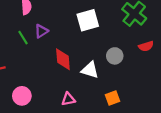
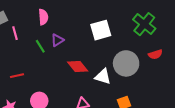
gray circle: (115, 56) -> (126, 63), size x1.6
red diamond: (63, 59) -> (78, 66), turned -35

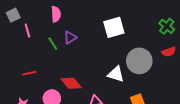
green cross: (144, 24) -> (167, 26), moved, size x0.7
red diamond: (78, 66) -> (71, 83), moved

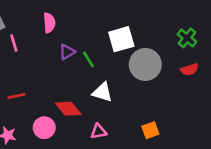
green line: (53, 44) -> (88, 59), moved
gray circle: (139, 61) -> (145, 64), moved
white triangle: (116, 74) -> (102, 92), moved

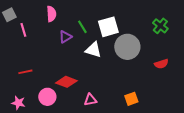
green line: (88, 59) -> (82, 27), moved
red semicircle: (190, 70) -> (161, 64), moved
white triangle: (102, 92) -> (93, 50), moved
red diamond: (68, 109) -> (66, 82), turned -30

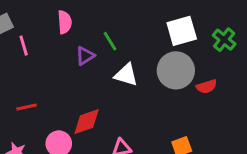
white square: (108, 27) -> (182, 31), moved
red semicircle: (161, 64) -> (207, 86), moved
red diamond: (66, 82) -> (87, 122), turned -40

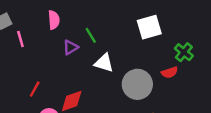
green cross: (224, 40) -> (184, 52), moved
gray circle: (176, 70) -> (137, 84), moved
red line: (27, 107) -> (35, 89), moved, turned -49

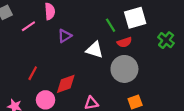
green line: (91, 35) -> (111, 25), moved
pink line: (20, 39) -> (28, 26), moved, turned 72
red semicircle: (170, 72) -> (124, 42), moved

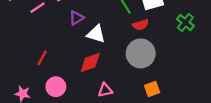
white triangle: (95, 50) -> (96, 34), moved
red diamond: (66, 84) -> (90, 63), moved

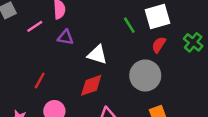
purple triangle: (76, 18) -> (65, 37), moved, turned 42
red semicircle: (141, 25) -> (159, 45), moved, turned 140

